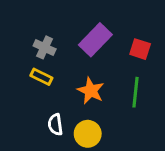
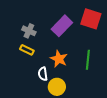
red square: (140, 49) -> (91, 19), moved, size x1.5
white semicircle: (55, 125) -> (43, 74), moved

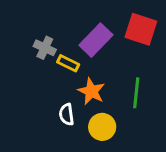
yellow rectangle: (27, 50) -> (68, 63), moved
yellow circle: (57, 87) -> (102, 127), moved

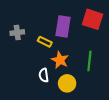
purple rectangle: (96, 40) -> (63, 26), turned -35
gray cross: (45, 48) -> (17, 33), moved, turned -32

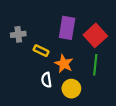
red square: (92, 19) -> (95, 35), moved, turned 30
yellow rectangle: (45, 42) -> (41, 51), moved

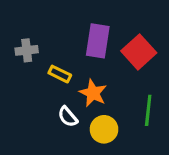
green line: (95, 65) -> (148, 110), moved
white semicircle: (46, 80) -> (68, 117), turned -32

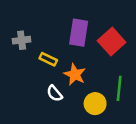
yellow circle: (104, 129) -> (95, 104), moved

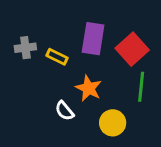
yellow rectangle: (48, 59) -> (57, 57), moved
green line: (119, 88) -> (141, 87), moved

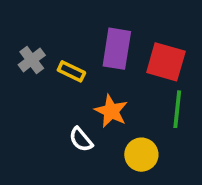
gray cross: (25, 48) -> (32, 60), turned -30
red square: (132, 49) -> (166, 62), turned -32

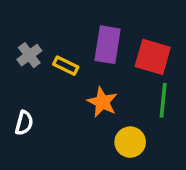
white semicircle: (81, 139) -> (24, 123), moved, turned -125

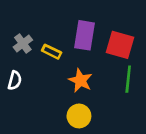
white semicircle: (24, 123) -> (15, 80), moved
yellow circle: (130, 142) -> (79, 116), moved

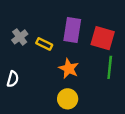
white semicircle: (15, 80) -> (13, 79), moved

